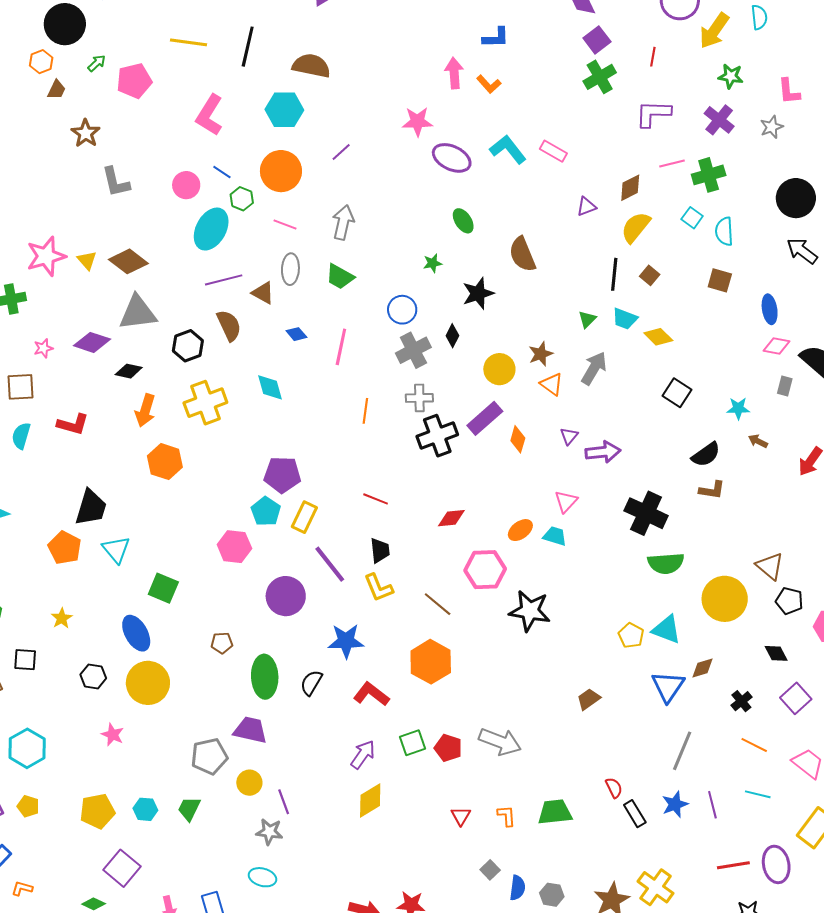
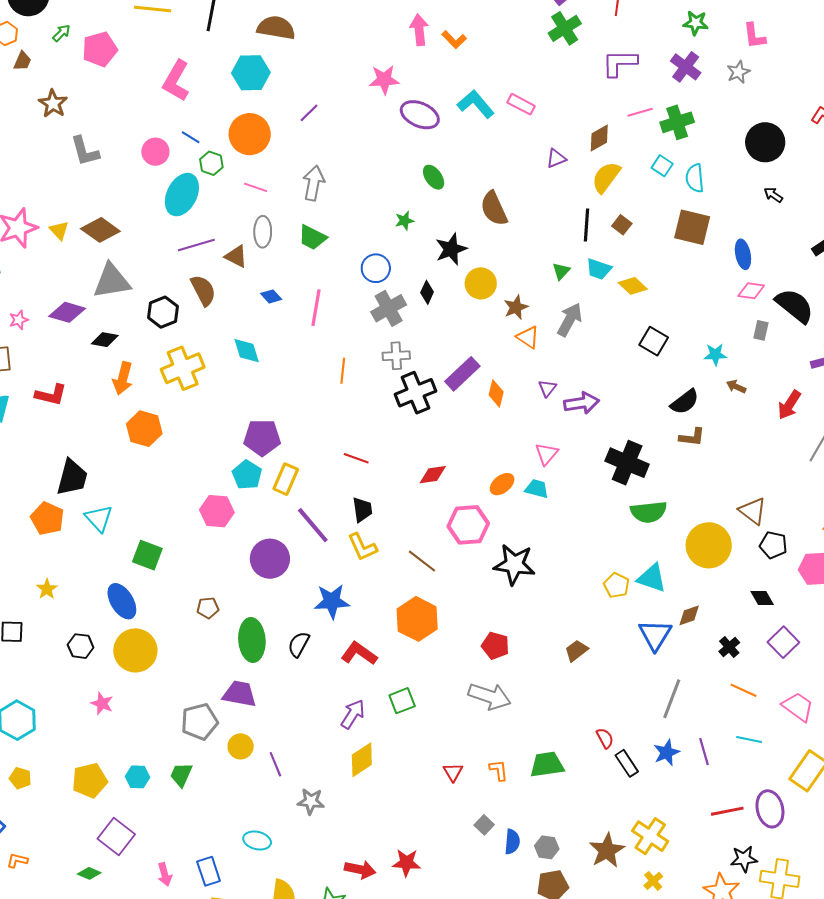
black arrow: (802, 251) -> (773, 195), size x0.6
brown square: (720, 280) -> (692, 227), size x1.5
yellow circle: (499, 369) -> (481, 283), moved
red pentagon: (448, 748) -> (495, 646), moved
gray star: (269, 832) -> (311, 801), moved

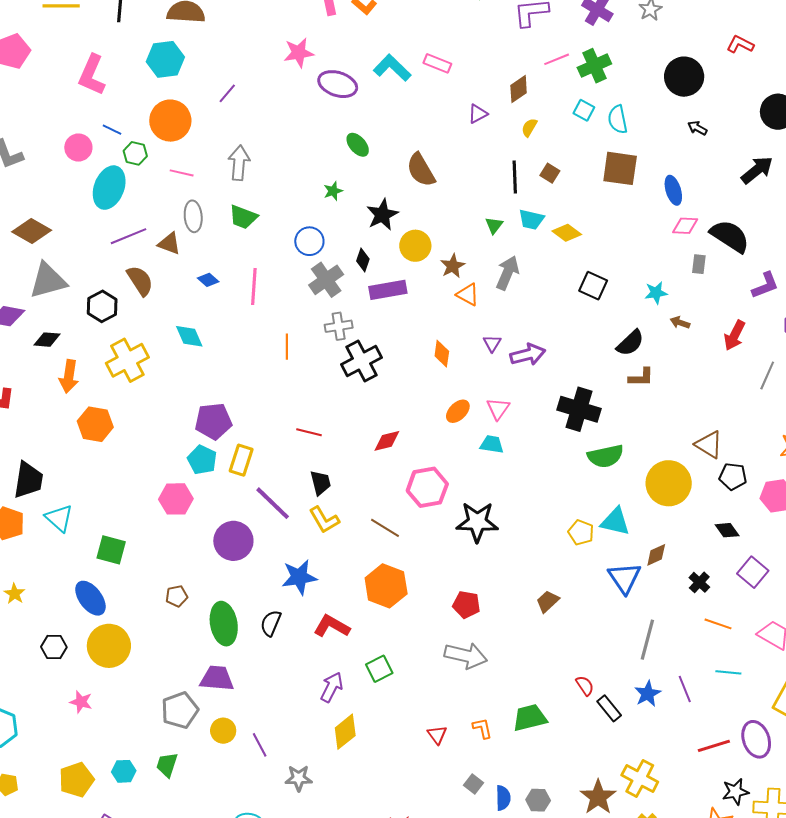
yellow semicircle: (606, 177) -> (529, 127), size x0.6
purple rectangle: (462, 374) -> (388, 290), moved, turned 39
orange ellipse: (502, 484) -> (458, 411), moved

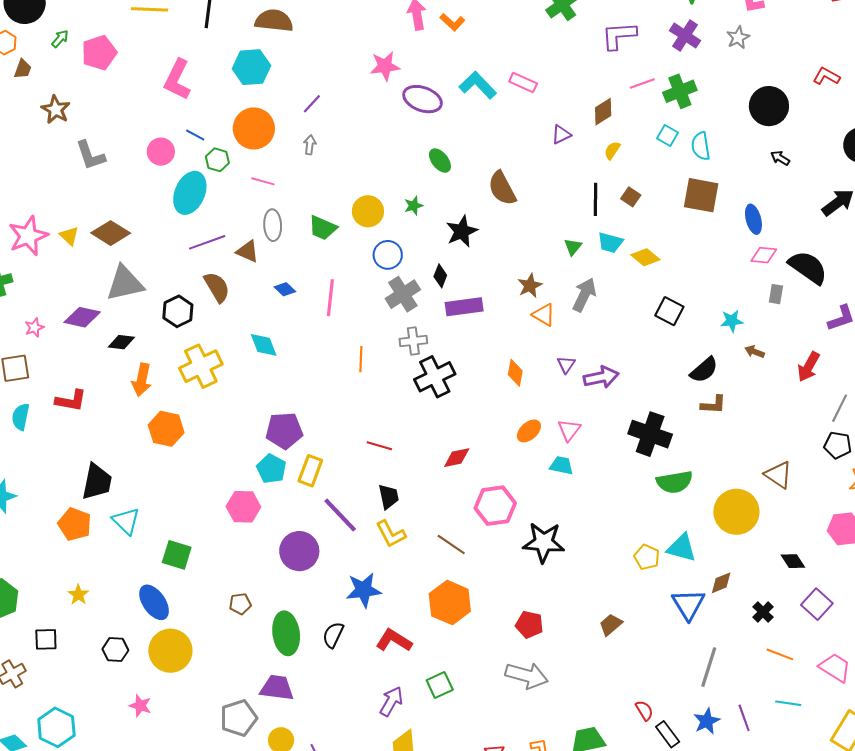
gray arrow: (239, 163) -> (310, 145), moved, size x0.6
yellow circle: (415, 246) -> (368, 211), moved
black pentagon: (733, 476) -> (838, 445), moved

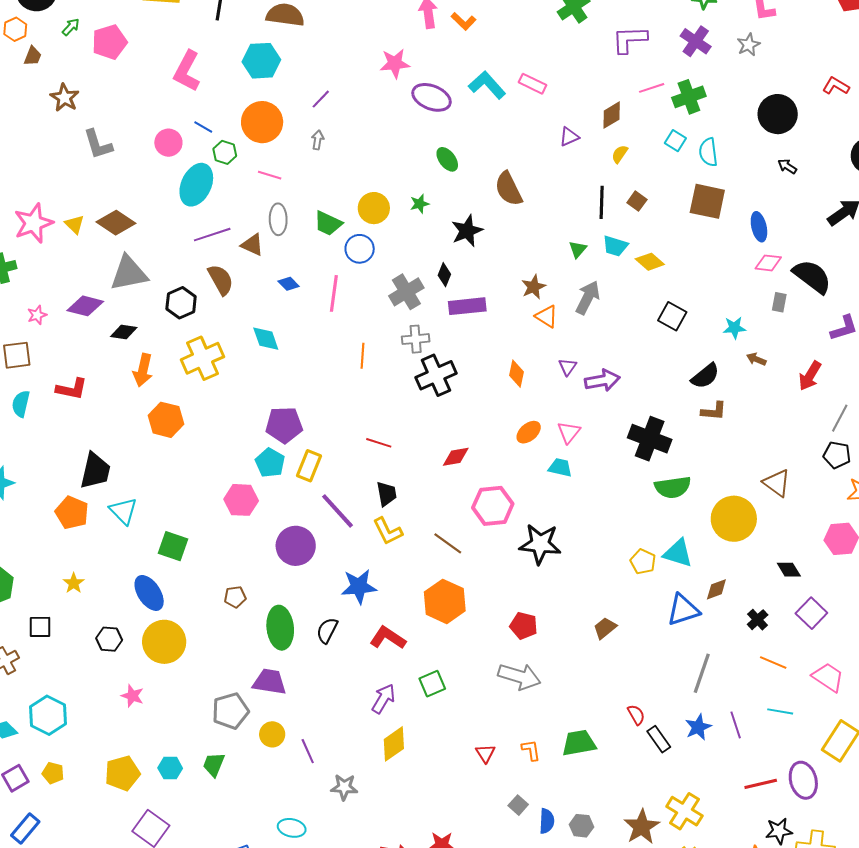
blue circle: (388, 255) -> (360, 249), moved
blue triangle: (688, 604) -> (683, 610), turned 42

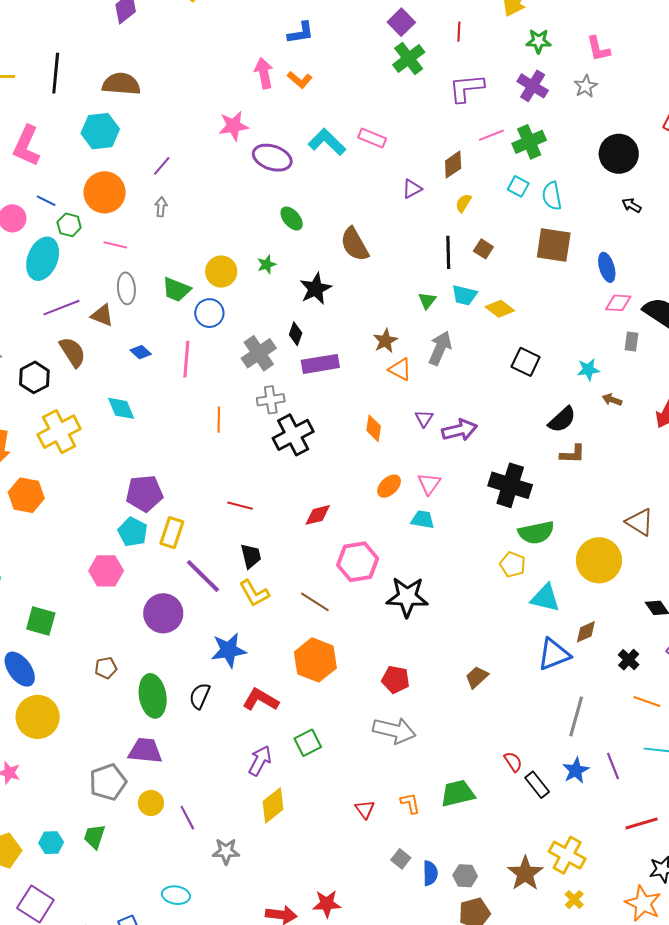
yellow pentagon: (643, 562) -> (513, 565), moved

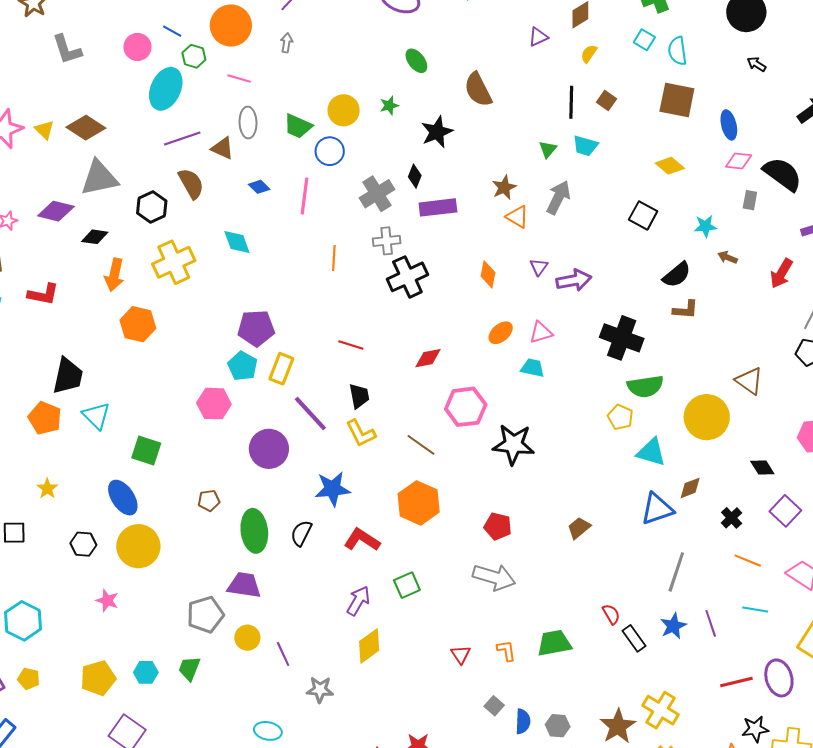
yellow diamond: (500, 309) -> (670, 166), moved
pink triangle: (429, 484) -> (541, 332), turned 35

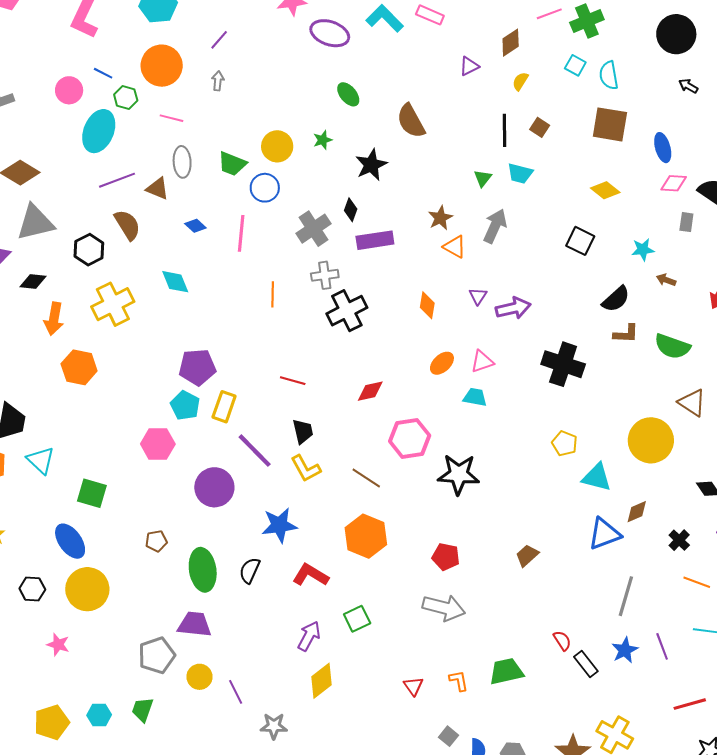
green semicircle: (645, 386) -> (672, 346), moved, turned 30

